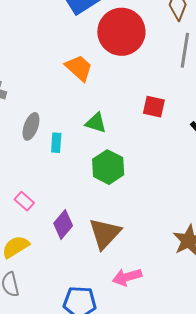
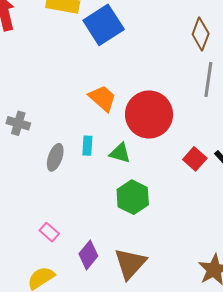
red circle: (121, 32) -> (149, 115), moved
red square: (154, 107) -> (195, 159), moved, turned 30
cyan rectangle: (56, 143) -> (87, 146), moved

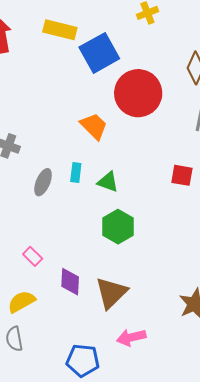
red circle: (149, 115) -> (138, 93), moved
red square: (195, 159) -> (182, 175), moved, turned -35
purple diamond: (88, 255) -> (70, 282), turned -40

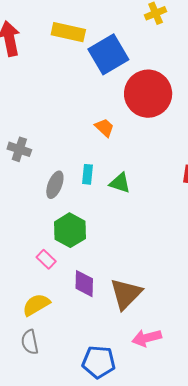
orange trapezoid: (94, 126) -> (104, 128), size x0.7
green hexagon: (118, 227) -> (70, 230), moved

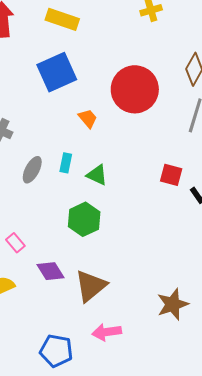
blue square: (108, 54) -> (57, 72), moved
green hexagon: (70, 230) -> (84, 219), moved
purple diamond: (84, 284) -> (51, 271), turned -40

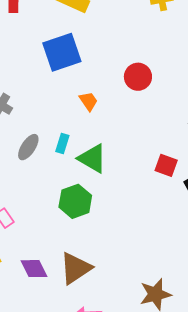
red circle: (135, 89) -> (138, 77), size x0.6
green triangle: (97, 175) -> (92, 158), size x1.4
purple diamond: (51, 271) -> (34, 269), moved

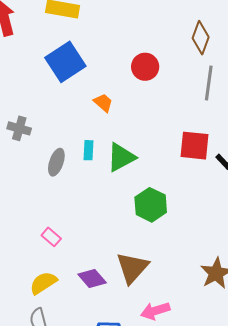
green triangle: (92, 158) -> (121, 157), turned -44
red square: (166, 165) -> (194, 146), size x1.4
green hexagon: (75, 201) -> (151, 205), moved

